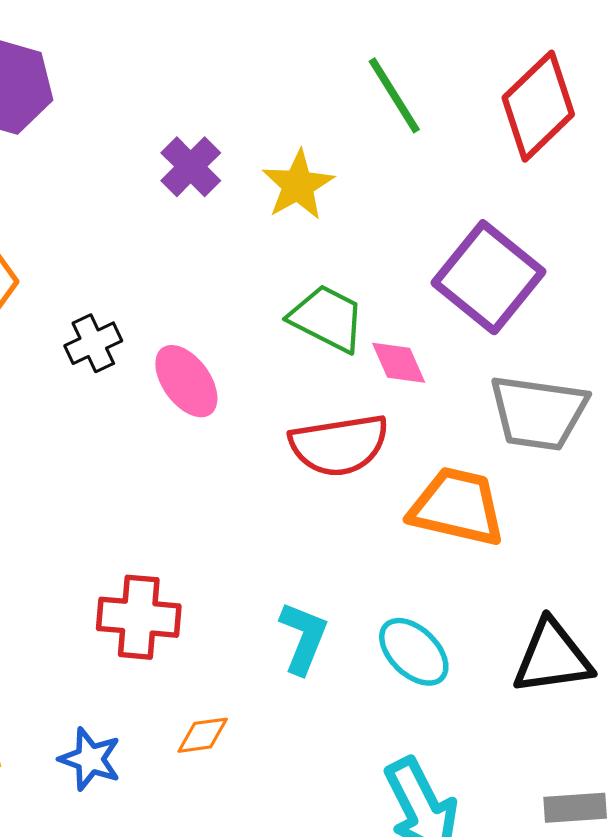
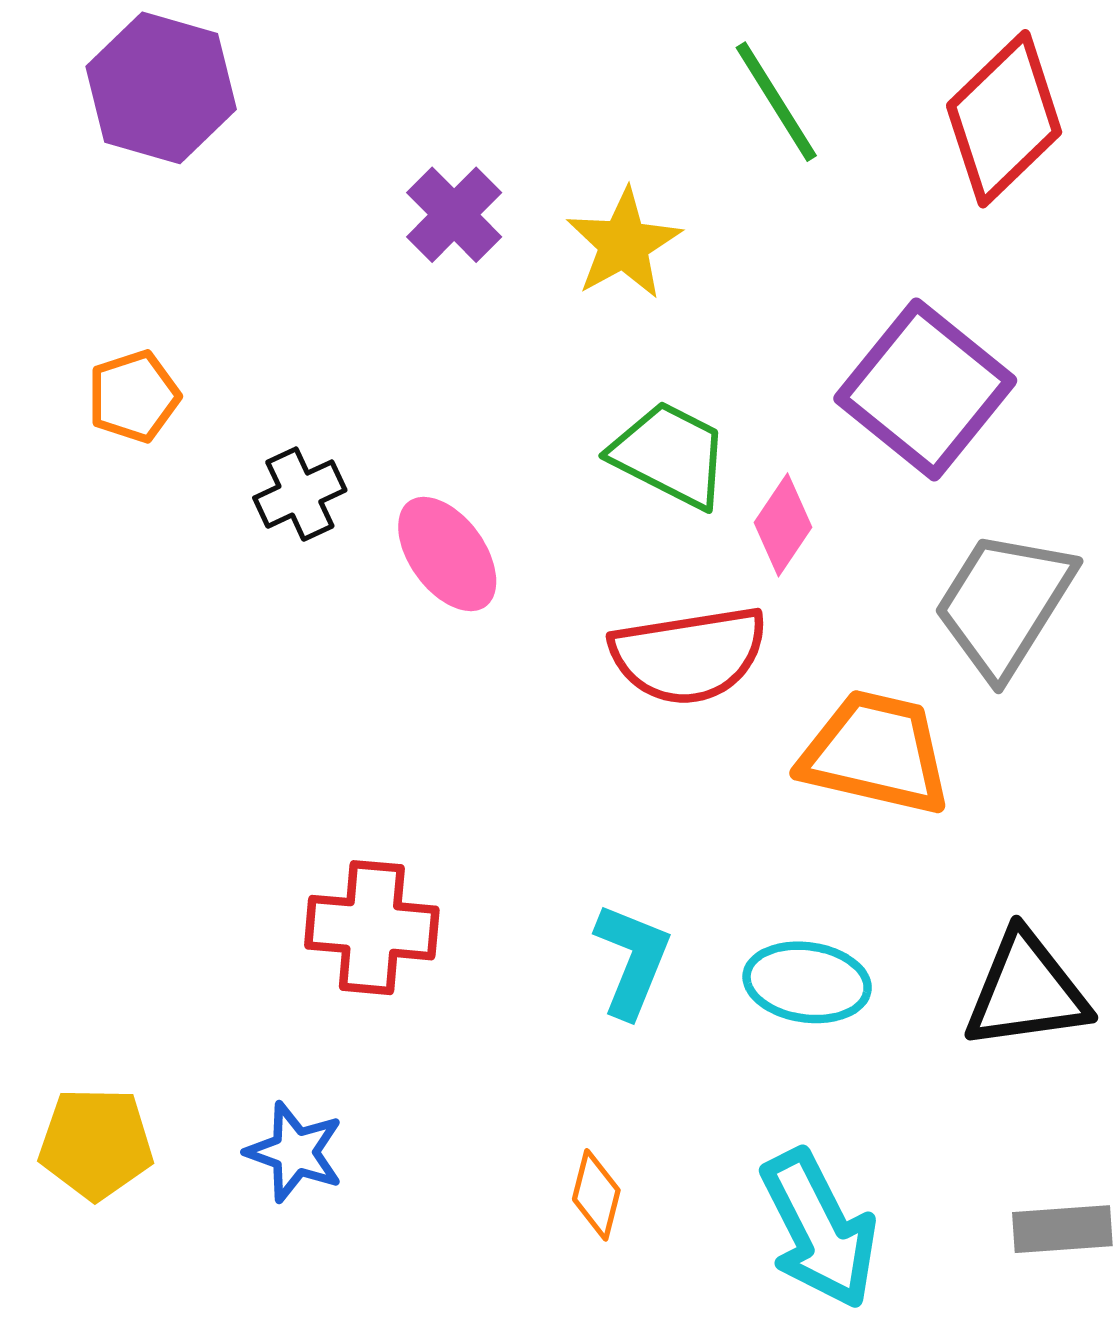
pink diamond: (399, 363) -> (783, 525), turned 58
gray trapezoid: (538, 413) -> (1004, 604), turned 114
cyan ellipse: (414, 652) -> (807, 982), turned -36
orange diamond: (203, 735) -> (596, 1195), moved, turned -68

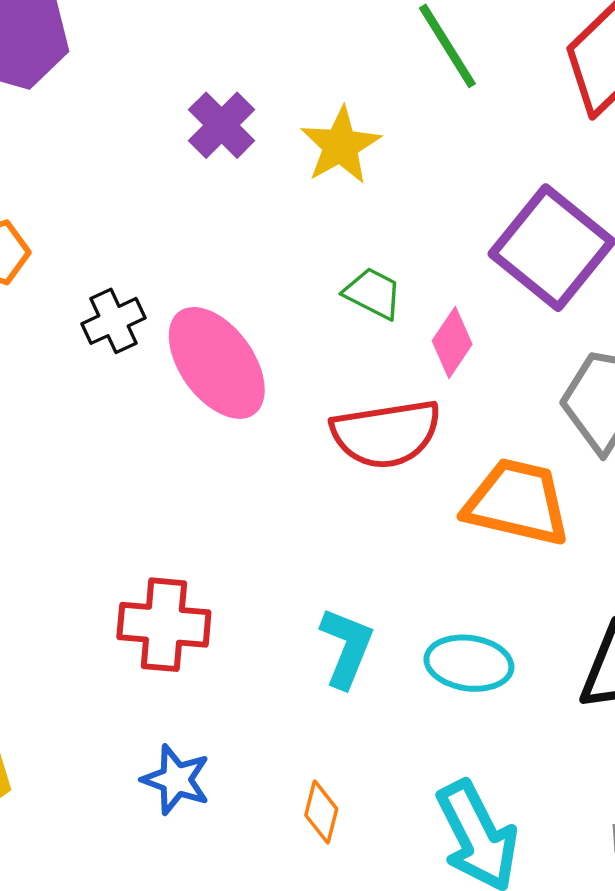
green trapezoid: (670, 455) -> (373, 293), size x0.7
pink ellipse: (447, 554) -> (217, 363), size x1.4
blue star: (295, 1152) -> (176, 780), moved

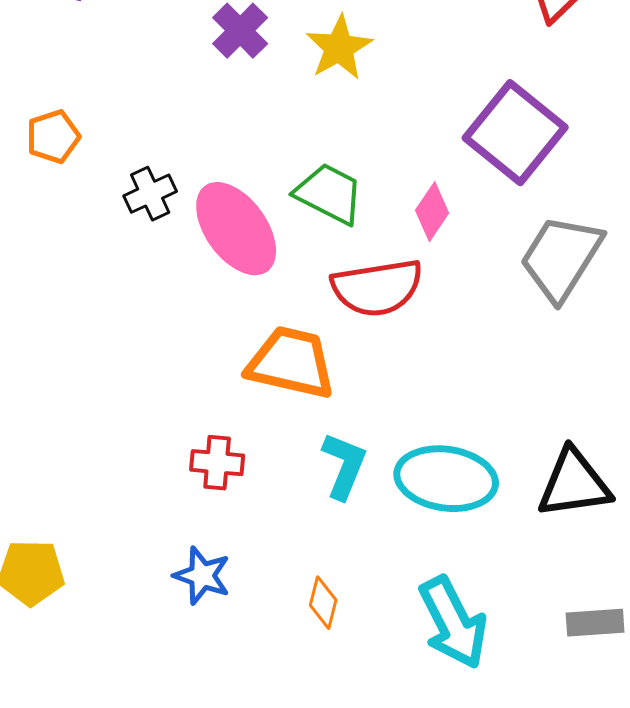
green trapezoid: (373, 293) -> (329, 194), moved, size x1.4
orange trapezoid: (517, 502) -> (291, 363), moved
red cross: (164, 625) -> (217, 463), moved, size x0.7
cyan ellipse: (469, 663) -> (446, 479), size x1.4

